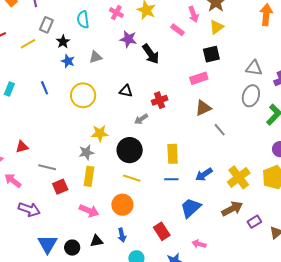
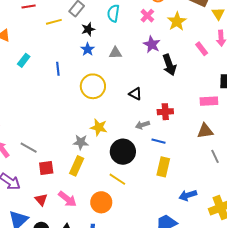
red triangle: (22, 147) -> (41, 200), moved, turned 48
gray line: (47, 167) -> (29, 148), moved
blue line: (171, 179) -> (158, 141), moved

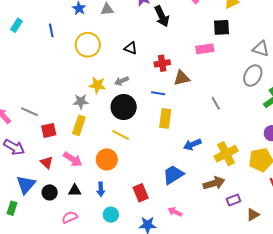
gray arrow: (142, 125) -> (122, 81), moved
brown triangle: (205, 131) -> (182, 78), moved

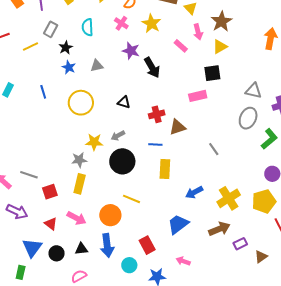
yellow line: (121, 135) -> (131, 199), moved
blue arrow: (101, 189) -> (107, 245), size x1.6
cyan circle: (111, 215) -> (129, 265), moved

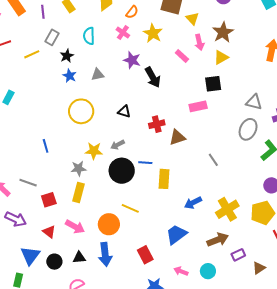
blue line: (43, 92) -> (46, 146), moved
blue line: (155, 144) -> (145, 163), moved
cyan circle: (129, 265) -> (208, 271), moved

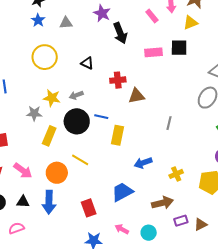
pink rectangle: (198, 106) -> (154, 52), moved
gray line: (213, 160) -> (169, 123), turned 40
yellow rectangle: (79, 192) -> (49, 136), moved
yellow cross: (227, 209) -> (176, 174), size x0.6
brown triangle: (259, 268) -> (201, 224), moved

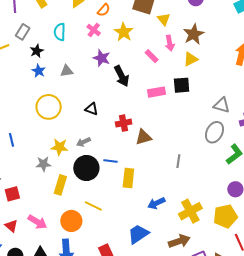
yellow cross: (176, 174) -> (190, 211), size x1.6

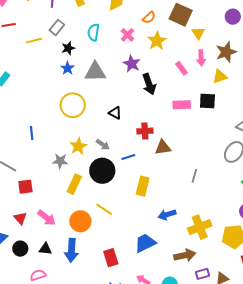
orange semicircle: (104, 10) -> (149, 18), moved
gray triangle: (67, 71) -> (95, 72), size x1.6
gray arrow: (83, 142) -> (103, 145), turned -128
yellow star: (59, 147) -> (78, 146), turned 30
blue line: (110, 161) -> (128, 157), moved, turned -32

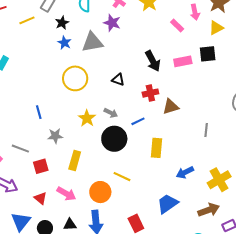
purple star: (132, 64) -> (112, 23), moved
black arrow: (149, 84) -> (153, 61), moved
gray star: (60, 161) -> (55, 136), moved
yellow rectangle: (74, 184) -> (75, 160), moved

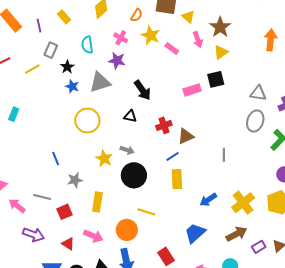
pink rectangle: (177, 26) -> (172, 48), moved
black arrow: (153, 61) -> (143, 90), moved
blue line: (138, 121) -> (173, 156), moved

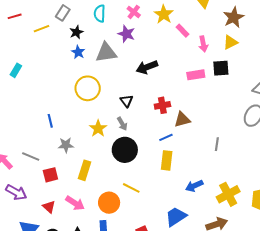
pink arrow: (198, 40) -> (203, 44), moved
black arrow: (143, 90) -> (147, 67), turned 95
black triangle: (130, 116) -> (126, 101), moved, turned 32
gray arrow: (127, 150) -> (122, 124), turned 32

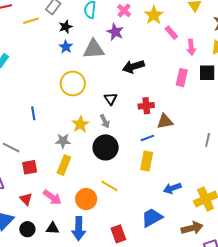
pink rectangle: (196, 75) -> (182, 78), turned -72
gray line: (217, 144) -> (208, 140), moved
gray star: (66, 145) -> (63, 141), moved

